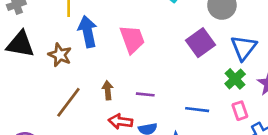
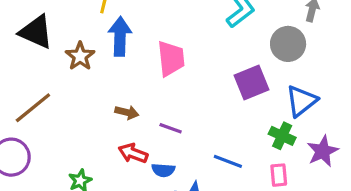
green cross: (235, 79) -> (282, 136), turned -36
brown arrow: (108, 90) -> (127, 112), turned 96
brown line: (68, 102) -> (33, 108), moved

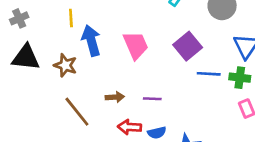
purple square: (251, 82) -> (188, 46), moved
brown line: (33, 108) -> (77, 112), moved, turned -72
blue line: (228, 161) -> (209, 74), moved

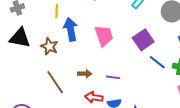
blue line: (209, 74) -> (157, 62), turned 30

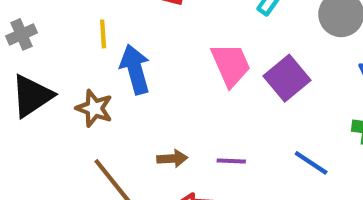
pink trapezoid: (104, 36) -> (231, 65), moved
black triangle: (20, 38) -> (32, 96), turned -40
blue line: (157, 62) -> (311, 163), moved

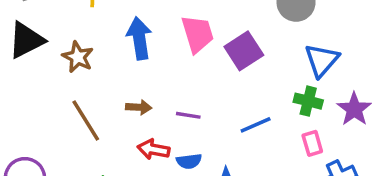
blue arrow: (135, 69) -> (139, 38), moved
blue line: (311, 163) -> (256, 125), turned -64

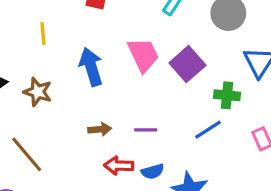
green cross: (308, 101) -> (227, 95), moved
brown line: (86, 120) -> (27, 154), moved

